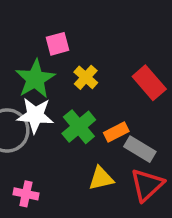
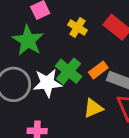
yellow cross: (86, 77) -> (78, 27), moved
white star: (35, 115) -> (47, 83), moved

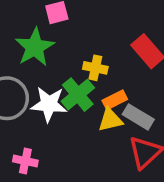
yellow cross: (78, 27) -> (95, 68), moved, turned -30
yellow triangle: (93, 108) -> (110, 120), moved

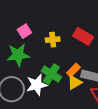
green star: (35, 47) -> (18, 55), turned -30
yellow cross: (95, 68) -> (53, 40), moved

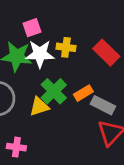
yellow triangle: (75, 82) -> (39, 107), moved
white star: (37, 85) -> (40, 54), moved

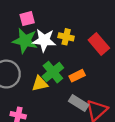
pink square: (32, 28) -> (27, 19), moved
gray rectangle: (103, 105) -> (79, 103), moved

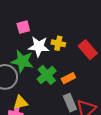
green star: (25, 41) -> (22, 61), moved
yellow triangle: (40, 84) -> (20, 102), moved
gray rectangle: (79, 103) -> (70, 103), turned 36

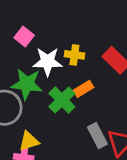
pink square: (23, 27) -> (24, 36), turned -32
orange rectangle: (68, 78) -> (83, 89), moved

